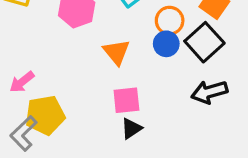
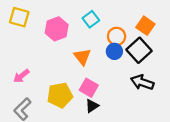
black arrow: (209, 92) -> (142, 82), turned 35
pink square: (126, 100) -> (89, 88), turned 36
yellow pentagon: (45, 115) -> (60, 95), moved

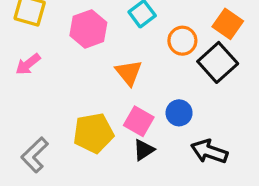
blue circle: (114, 51) -> (179, 113), moved
pink arrow: (21, 76) -> (28, 64), moved
black arrow: (142, 82) -> (209, 151), moved

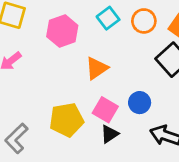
orange circle: (182, 41) -> (144, 21), moved
orange triangle: (129, 73) -> (97, 68), turned 35

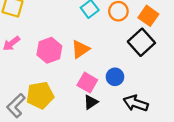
pink hexagon: (62, 31) -> (49, 50), moved
yellow pentagon: (67, 120) -> (40, 95), moved

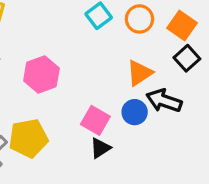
black square: (141, 42) -> (187, 58), moved, size x0.7
orange triangle: (80, 49) -> (139, 73), moved
black arrow: (136, 103) -> (164, 101), moved

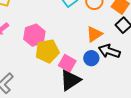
yellow pentagon: (28, 138) -> (47, 51), moved
black triangle: (100, 148) -> (70, 80), size x1.6

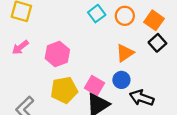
yellow pentagon: (47, 51) -> (64, 90), moved
black arrow: (109, 51) -> (142, 98), moved

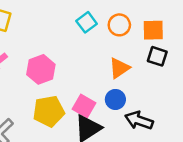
orange square: (154, 20) -> (153, 30), turned -36
black square: (157, 43) -> (157, 56), turned -30

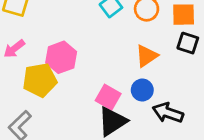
yellow pentagon: (49, 111) -> (40, 80), moved

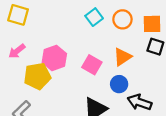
pink square: (108, 97) -> (92, 65), moved

